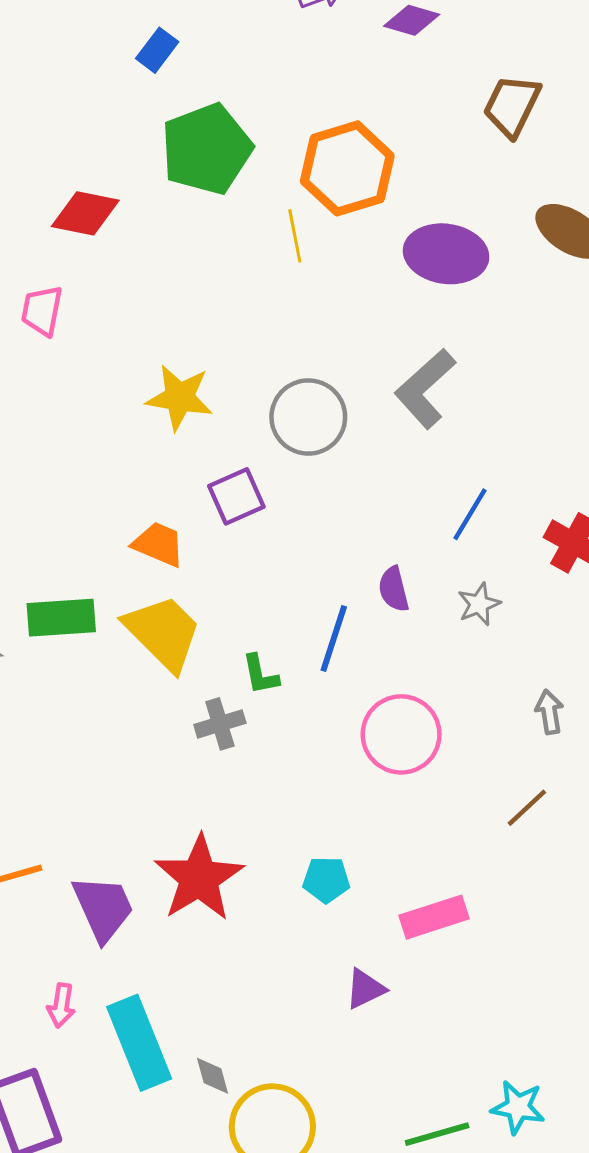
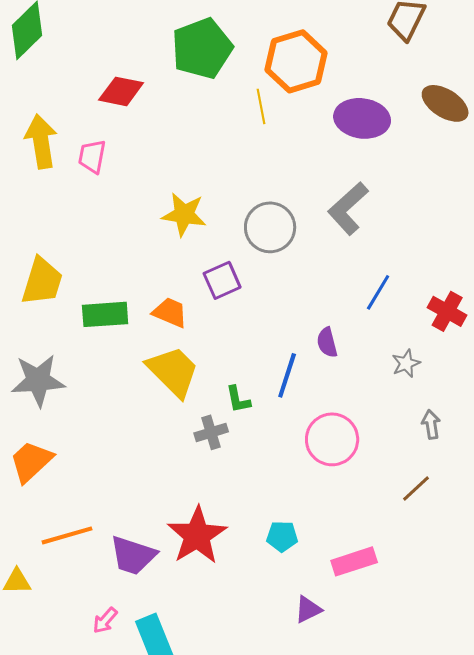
gray star: (479, 604) -> (406, 363), moved
green rectangle: (61, 618) -> (105, 314), moved
purple trapezoid: (103, 908) -> (133, 555), turned 132
pink arrow: (61, 1005) -> (105, 620), turned 32

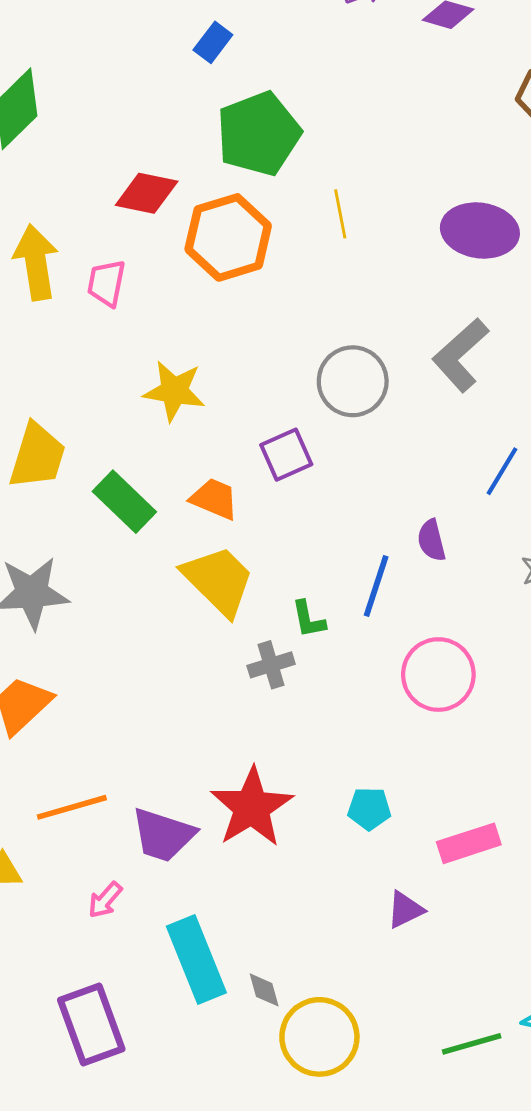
orange hexagon: (296, 61) -> (228, 237), moved
yellow star: (184, 214) -> (174, 391), moved
green rectangle: (105, 314) -> (124, 502), turned 48
pink arrow: (105, 620) -> (105, 900), moved

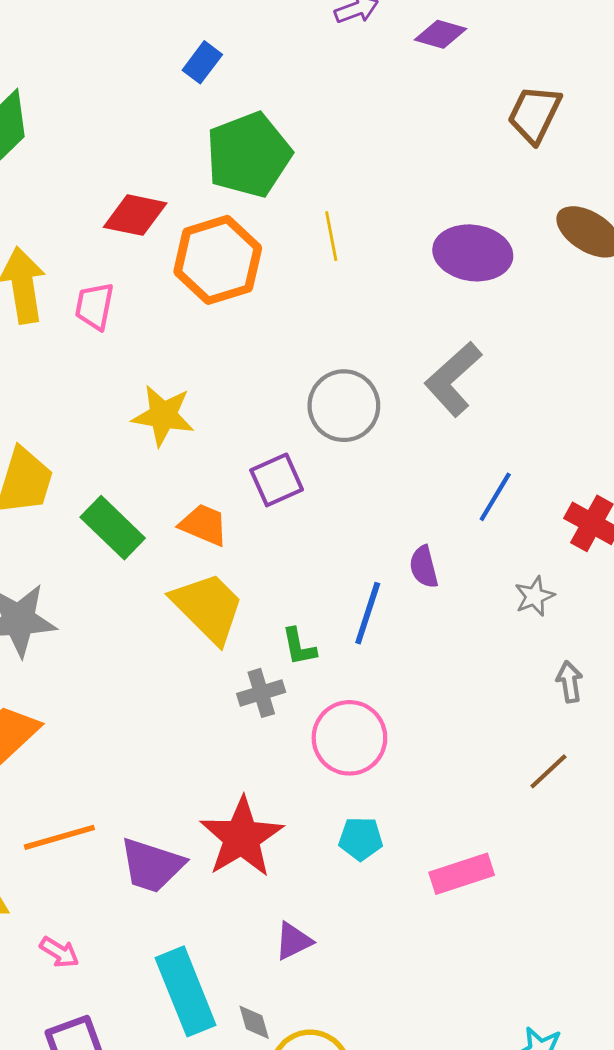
pink circle: (438, 675) -> (349, 738), moved
pink arrow: (105, 900) -> (59, 952), moved, turned -99
purple triangle: (405, 910) -> (293, 941), moved

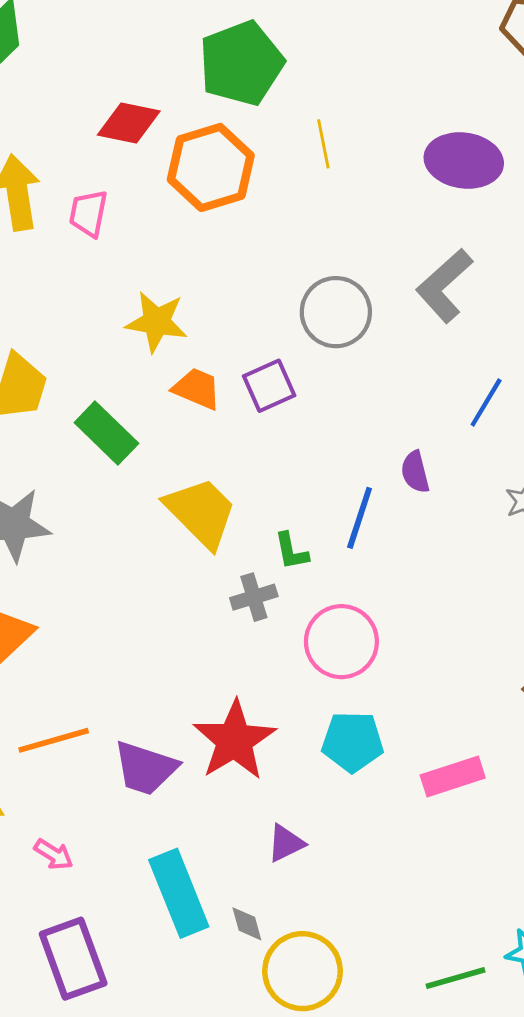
orange trapezoid: (204, 525) -> (197, 389), moved
cyan pentagon: (361, 839) -> (353, 742), size x1.4

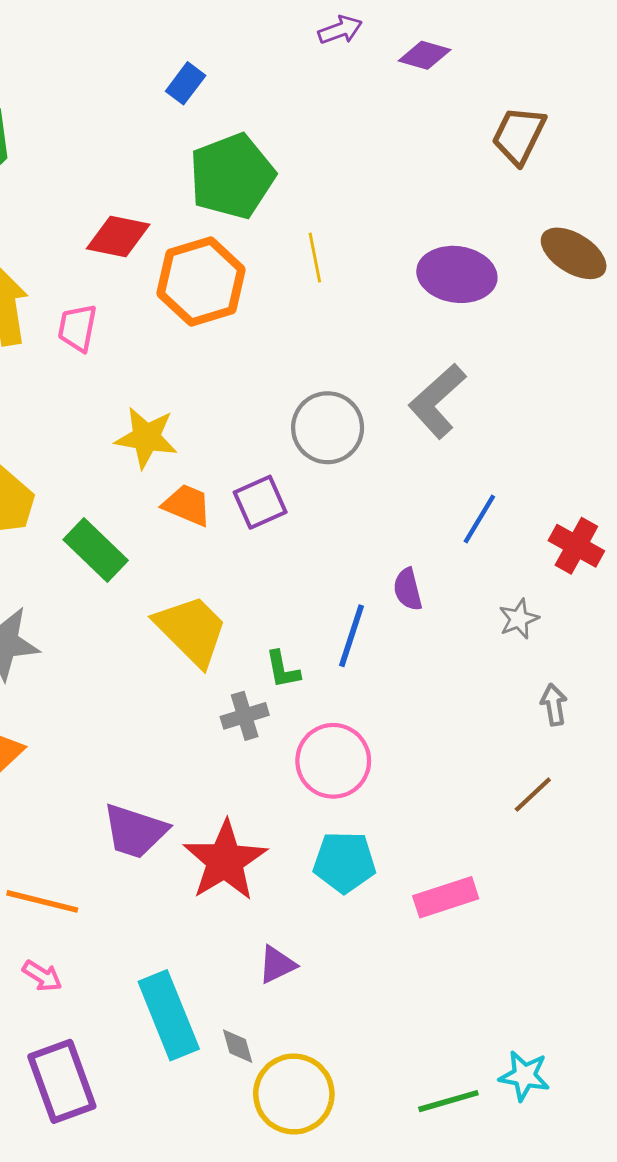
orange line: (54, 740) -> (42, 901), moved, turned 30
purple trapezoid: (145, 768) -> (135, 831), moved

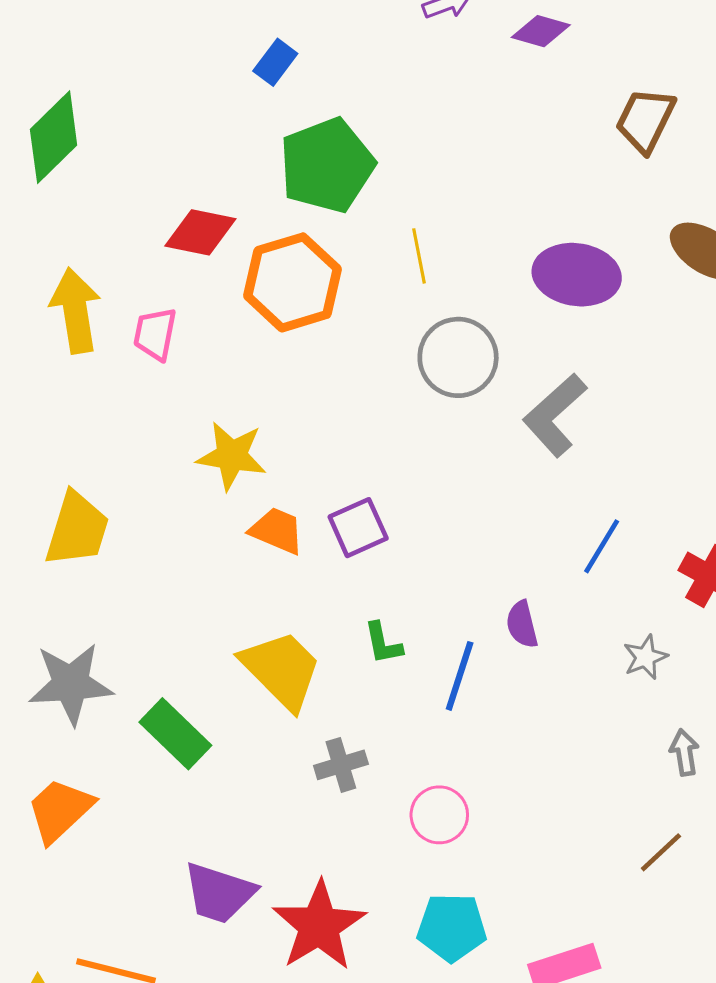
gray circle: (328, 428) -> (458, 357), moved
green rectangle: (96, 550) -> (175, 734), moved
green L-shape: (283, 669) -> (383, 643), moved
pink circle: (333, 761) -> (439, 815), size x0.7

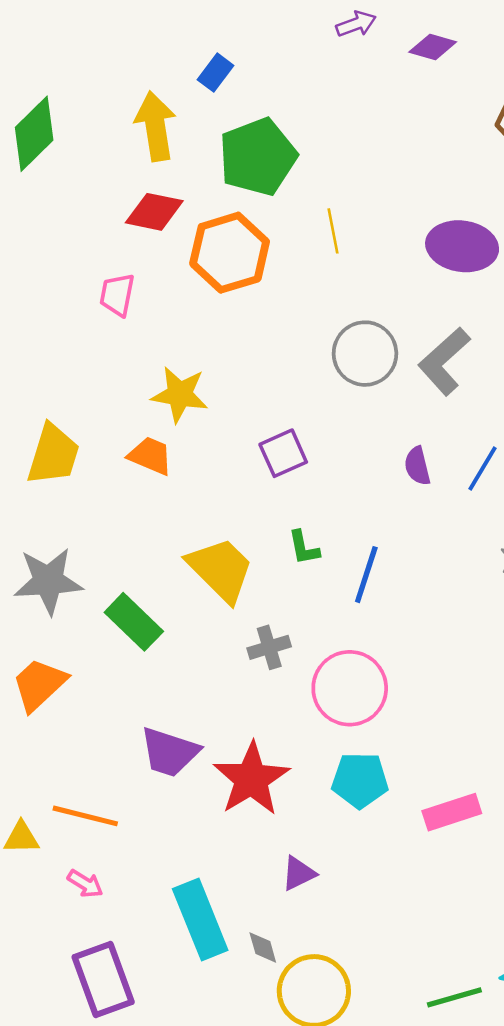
yellow arrow: (75, 311) -> (155, 126), moved
gray circle: (458, 357) -> (365, 354), moved
orange trapezoid: (277, 531) -> (150, 456), moved
purple semicircle: (522, 624) -> (417, 466), moved
pink circle: (439, 815) -> (350, 688), size x1.6

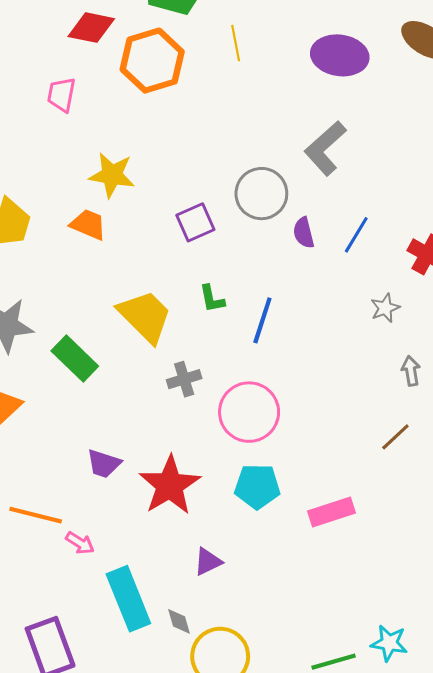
gray circle: (365, 354) -> (261, 194), moved
purple trapezoid: (170, 752) -> (104, 464), size x0.7
pink arrow: (85, 884) -> (80, 543), moved

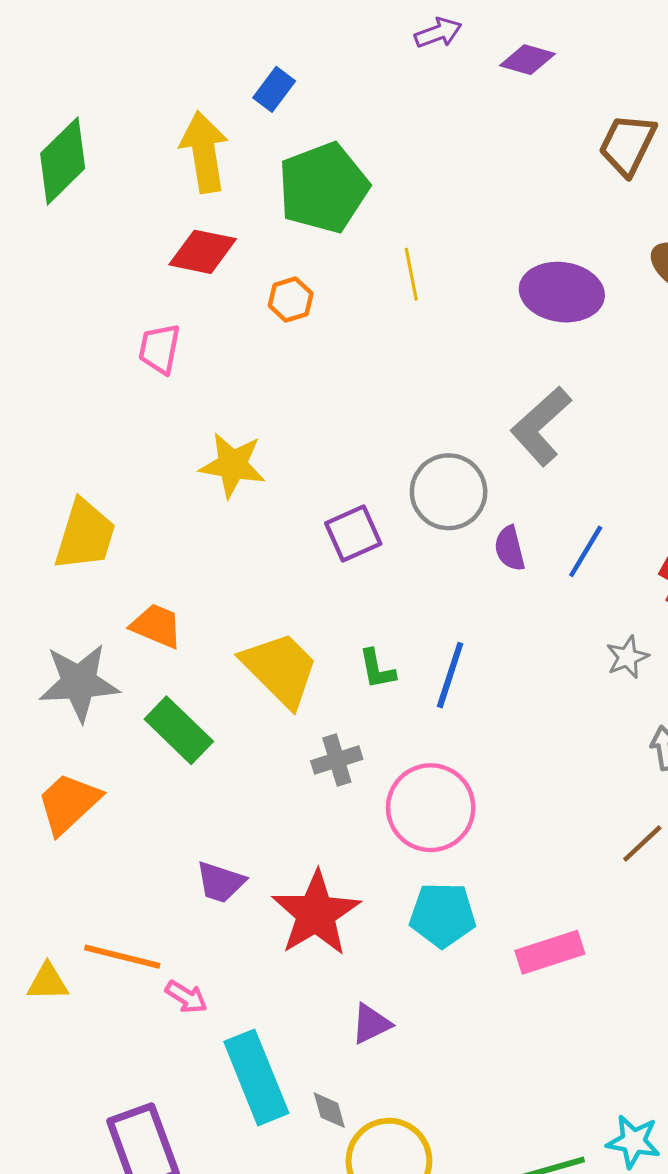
orange hexagon: (152, 61) -> (291, 300), size x0.5
orange trapezoid: (88, 224) -> (156, 626), moved
green L-shape: (212, 299) -> (377, 669), moved

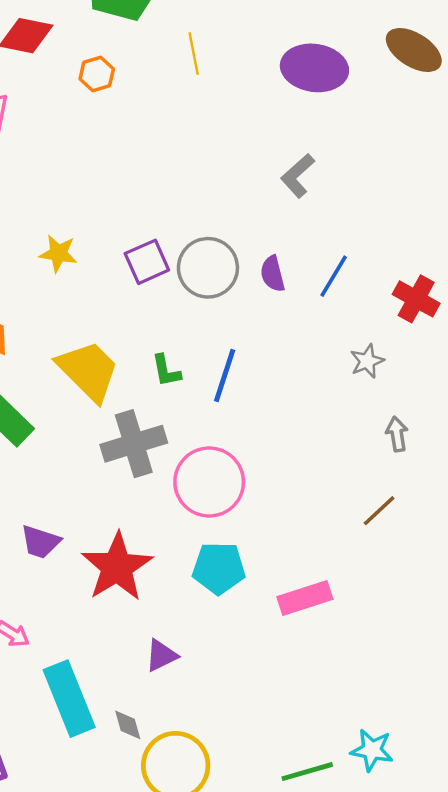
gray L-shape: (541, 426) -> (298, 176), size x0.7
yellow star: (232, 465) -> (58, 253), moved, size x0.7
gray circle: (449, 492) -> (208, 268), moved
gray cross: (337, 760) -> (134, 444), size x1.6

